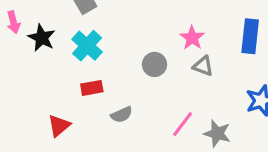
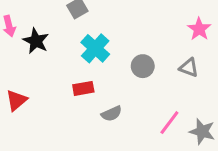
pink star: (192, 38) -> (199, 29), moved
cyan cross: (87, 46) -> (95, 48), moved
red triangle: (59, 126) -> (17, 100), moved

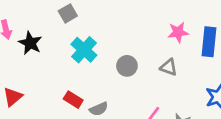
pink star: (199, 29) -> (178, 32), turned 30
red rectangle: (83, 88) -> (73, 100), moved, turned 42

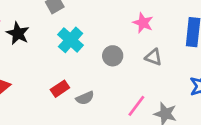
pink star: (178, 32) -> (143, 23), moved, turned 30
red rectangle: (73, 100) -> (60, 89), turned -66

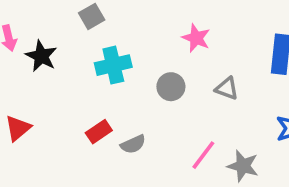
pink star: (143, 23) -> (196, 38), moved
cyan cross: (71, 40) -> (113, 65), turned 35

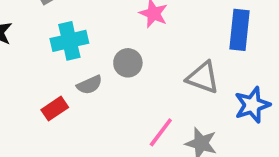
gray triangle: (227, 88) -> (203, 77), moved, size x1.4
gray semicircle: (133, 144) -> (89, 85), moved

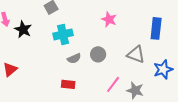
gray circle: (128, 63) -> (98, 54), moved
red rectangle: (55, 109) -> (68, 84), moved, turned 40

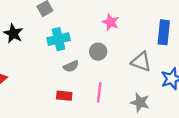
gray circle: (98, 54) -> (98, 52), moved
pink line: (113, 84) -> (99, 92), moved, turned -30

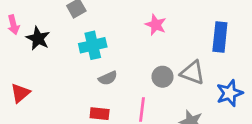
gray circle: (98, 52) -> (162, 77), moved

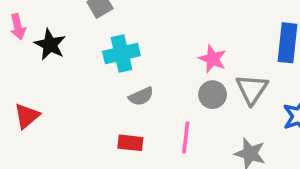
pink star: (156, 25) -> (213, 59), moved
gray triangle: (193, 73) -> (252, 89), turned 44

